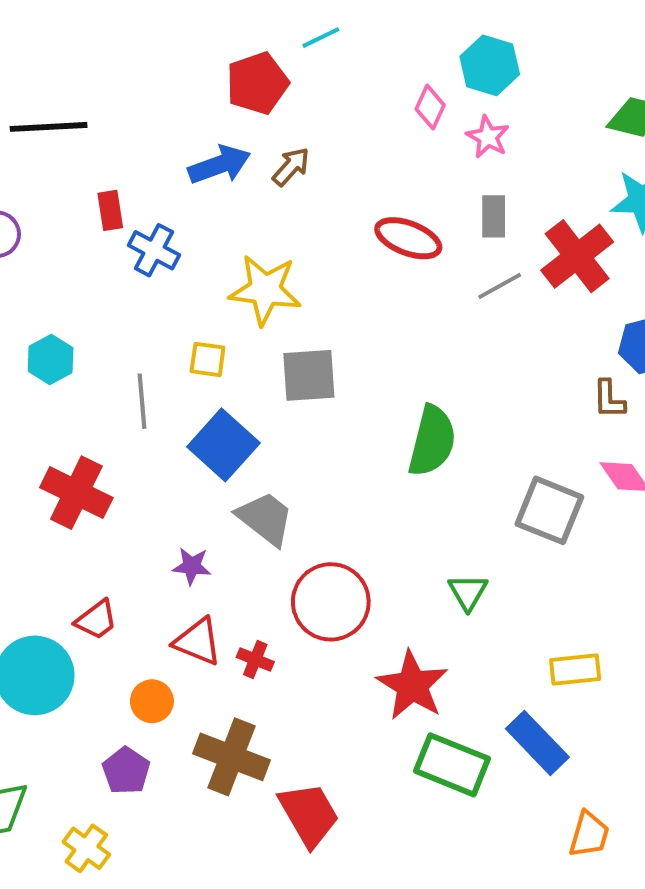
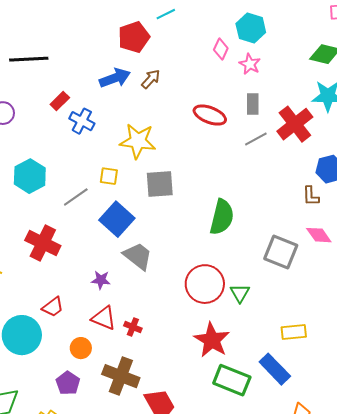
red rectangle: (110, 210) -> (60, 101), turned 54
cyan hexagon: (51, 359) -> (30, 176), size x1.4
gray line: (142, 401) -> (76, 197), turned 60
red circle: (331, 602) -> (205, 284), moved

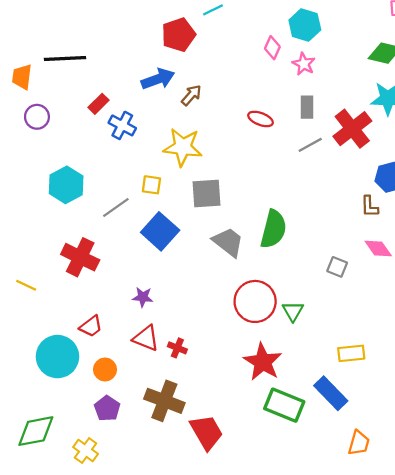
brown arrow: (151, 79) -> (191, 95), moved
red ellipse: (210, 115) -> (261, 119), size x0.7
gray square: (281, 252) -> (337, 267), size x0.6
gray trapezoid: (138, 256) -> (228, 242), moved
orange circle: (81, 348) -> (105, 370), moved

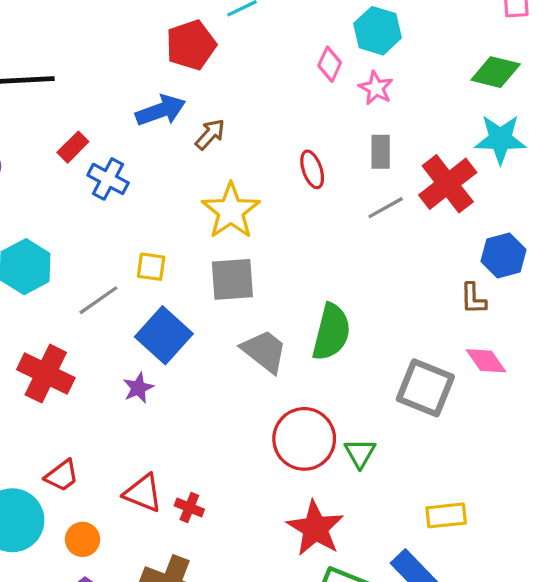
red ellipse: (261, 119) -> (312, 169), turned 50
yellow star: (183, 147) -> (231, 211), moved, turned 30
gray square: (337, 267) -> (425, 388), size x1.8
purple star: (143, 297) -> (138, 388), moved, turned -30

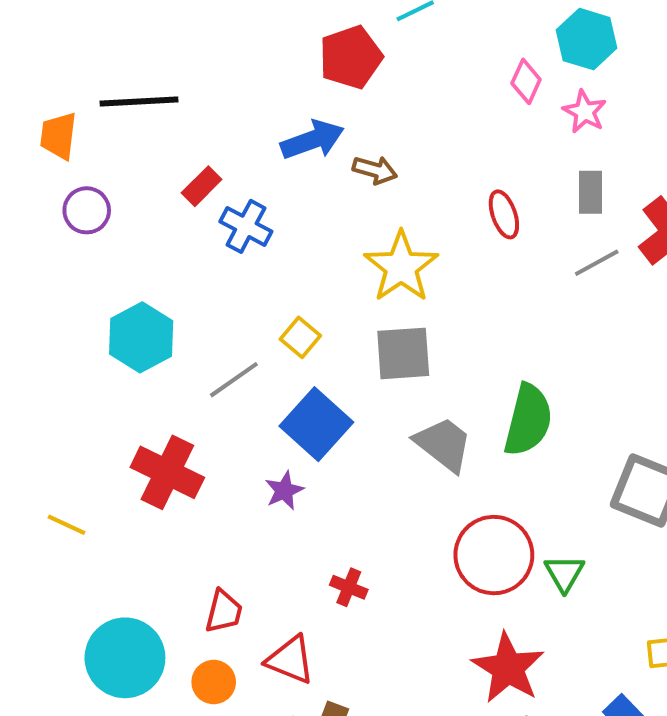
brown arrow: (210, 134) -> (375, 170), turned 64
yellow square: (151, 267) -> (300, 337), turned 32
red trapezoid: (62, 476) -> (224, 611), moved, turned -39
red triangle: (143, 493) -> (290, 660), moved
red cross: (189, 507) -> (349, 587), moved

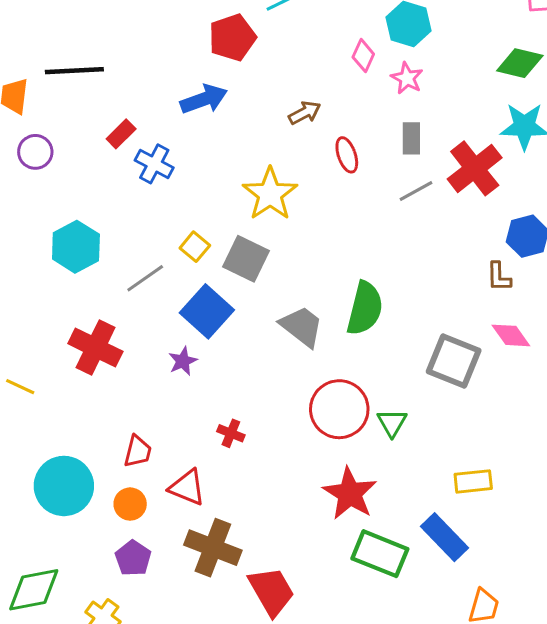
brown arrow: (375, 170) -> (305, 113), moved, turned -44
gray square: (403, 353) -> (246, 259), moved, turned 30

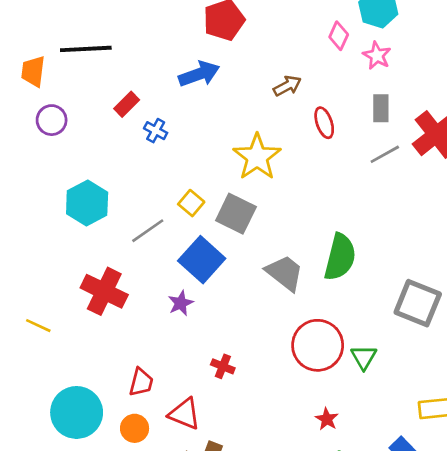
blue cross: (154, 164) -> (156, 131), size x0.7
red star: (350, 493) -> (327, 419), size x0.5

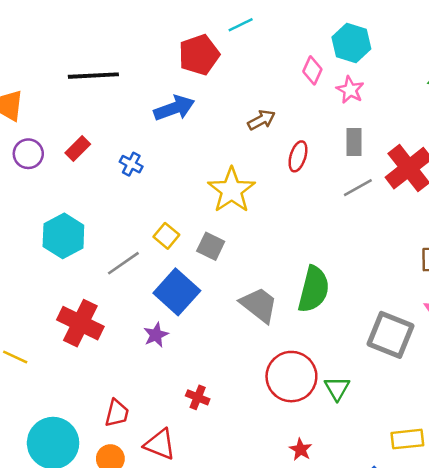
black line: (86, 49) -> (93, 76), moved
red rectangle: (127, 104) -> (78, 149), moved
red ellipse: (324, 123) -> (298, 156), turned 36
gray square: (236, 214) -> (211, 246), size x0.7

